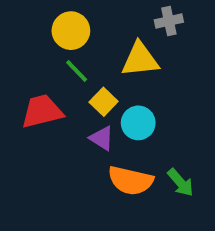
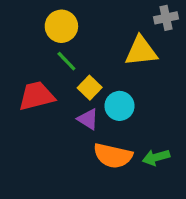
gray cross: (169, 21) -> (166, 18), moved
yellow triangle: (140, 59) -> (141, 51), moved
green arrow: (180, 182) -> (156, 157), turned 115

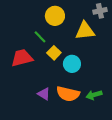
yellow circle: (61, 26) -> (55, 16), moved
purple triangle: (88, 119) -> (44, 94), moved

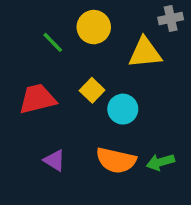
green line: (40, 37) -> (53, 42), moved
purple triangle: (44, 94) -> (54, 160), moved

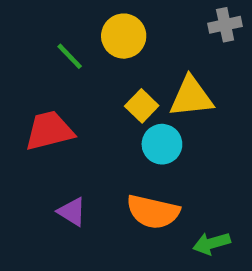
yellow triangle: (145, 53) -> (191, 97), moved
yellow square: (92, 90) -> (142, 106), moved
green arrow: (160, 162) -> (212, 243), moved

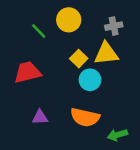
gray cross: (225, 25) -> (114, 26), moved
purple triangle: (72, 212) -> (40, 117), turned -35

